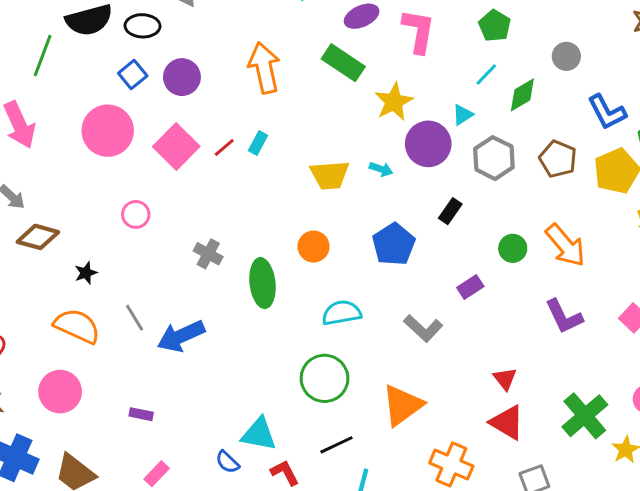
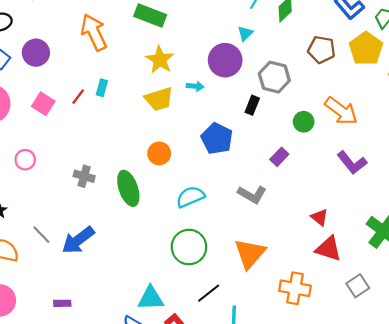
yellow star: (394, 102) -> (160, 60), moved
pink square: (176, 146) -> (43, 104), size x0.7
gray hexagon: (494, 158) -> (274, 77), moved

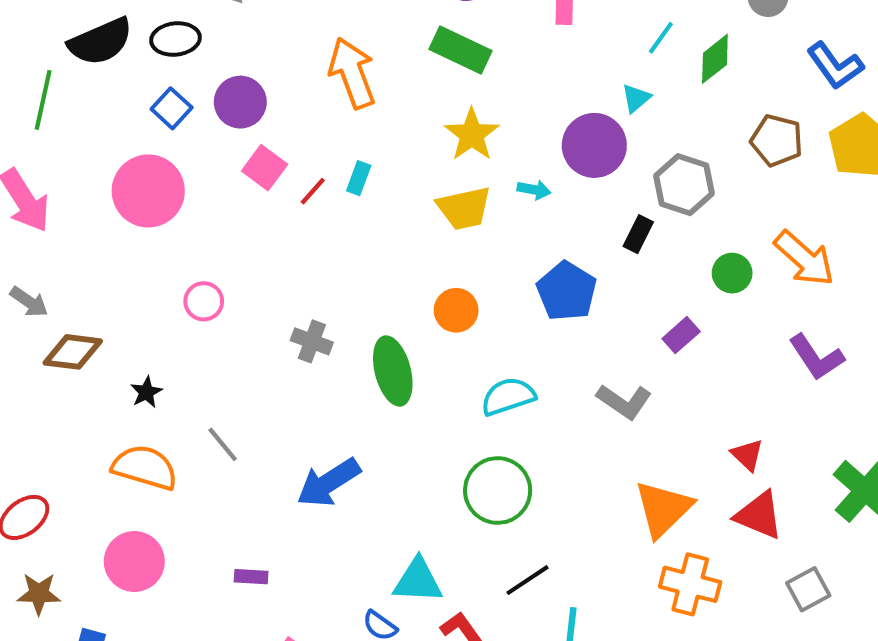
pink square: (43, 104) -> (265, 168), moved
blue arrow: (78, 240) -> (329, 483), moved
orange triangle: (250, 253) -> (663, 509), moved

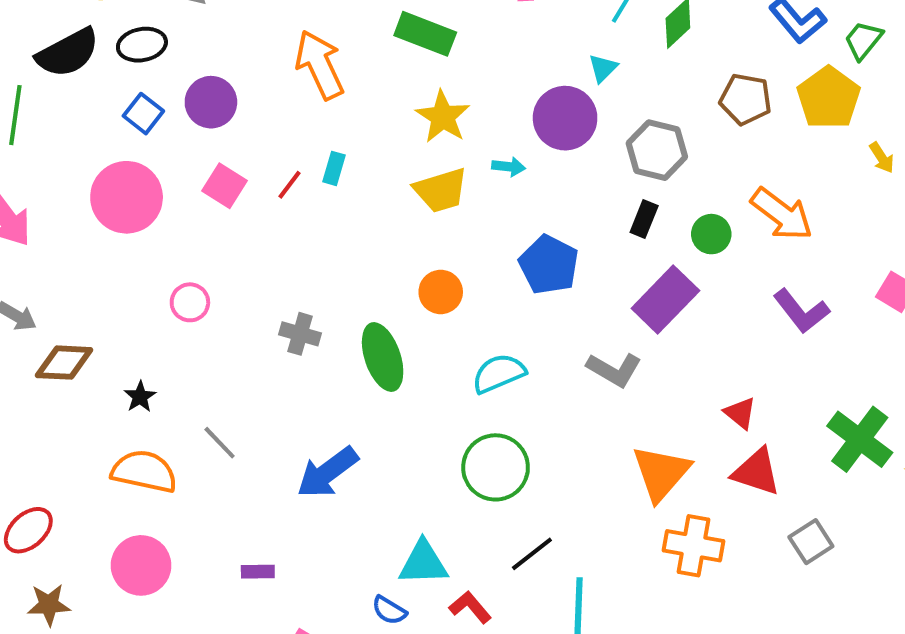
pink square: (265, 168) -> (225, 186), moved
black rectangle: (638, 234) -> (644, 219), moved
purple rectangle: (681, 335) -> (665, 299), size x1.8

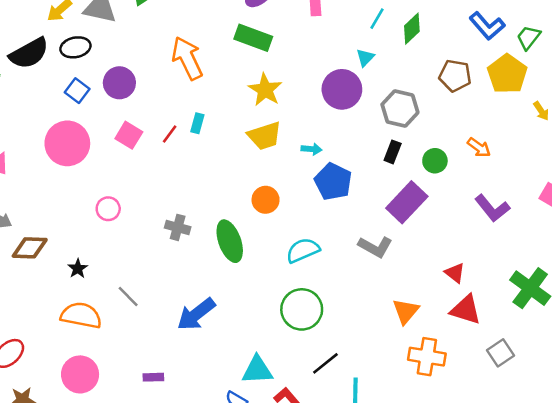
cyan arrow: (509, 167) -> (311, 149), moved
orange arrow: (782, 214) -> (479, 148), size x0.6
orange triangle: (661, 473) -> (406, 311), size x0.7

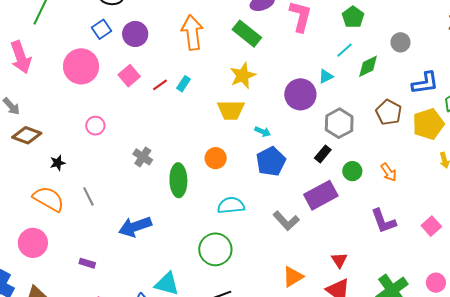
blue L-shape: (487, 26) -> (425, 83), turned -76

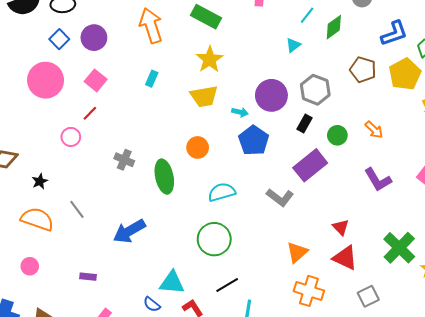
red line: (160, 85) -> (90, 113), moved
purple circle: (300, 94) -> (271, 95), moved
pink circle: (33, 243) -> (30, 266), size x0.6

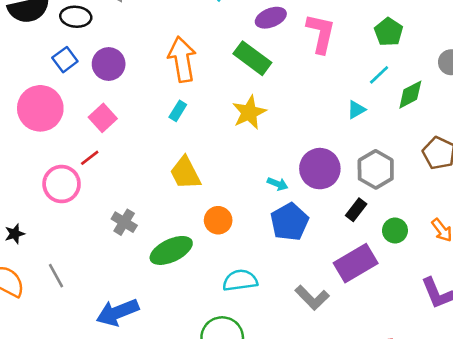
cyan rectangle: (152, 79) -> (178, 111), moved
yellow trapezoid: (204, 96) -> (185, 173), moved, turned 64
pink circle: (71, 137) -> (62, 184), size x1.5
green ellipse: (164, 177) -> (171, 250), turned 68

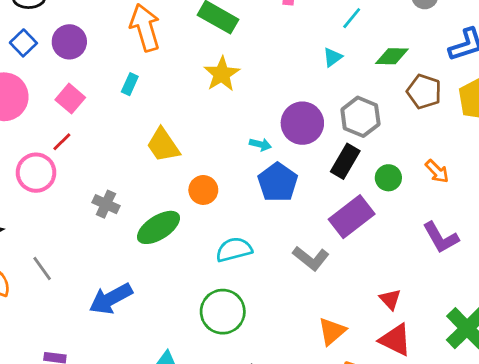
green diamond: (410, 95) -> (392, 56), moved, turned 36
cyan rectangle: (178, 111) -> (130, 84), moved
black rectangle: (356, 210) -> (345, 161), size x1.4

